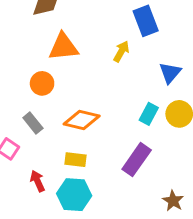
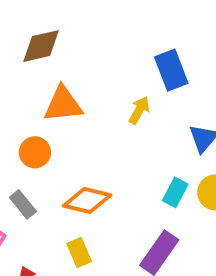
yellow rectangle: (76, 160) -> (79, 253), turned 60

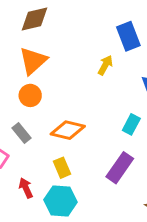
orange triangle: (63, 104) -> (33, 61), moved, turned -36

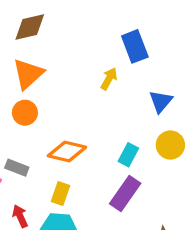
cyan rectangle: (131, 124) -> (128, 155), moved
gray rectangle: (22, 133) -> (17, 168), moved, turned -30
yellow rectangle: (62, 168) -> (60, 193), turned 42

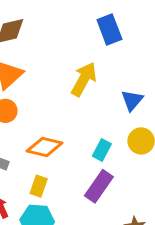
blue rectangle: (135, 46) -> (109, 29), moved
yellow arrow: (109, 79) -> (84, 79), size x1.6

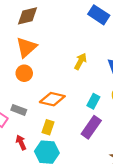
blue rectangle: (109, 29) -> (99, 15), turned -36
yellow arrow: (84, 79) -> (80, 61), moved, size x0.7

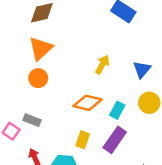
orange diamond: (52, 99) -> (88, 103), moved
yellow rectangle: (48, 127) -> (83, 140), moved

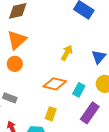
purple rectangle: (115, 140) -> (90, 113), moved

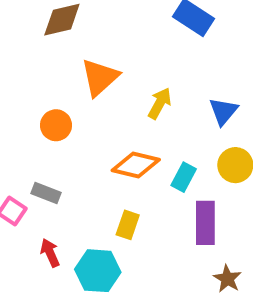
orange triangle: (17, 40) -> (100, 77), moved
purple rectangle: (90, 113) -> (205, 223), turned -35

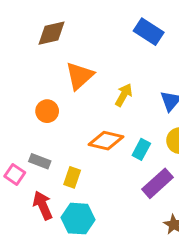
purple rectangle: (205, 223) -> (158, 183), turned 48
yellow rectangle: (128, 225) -> (72, 177), moved
red arrow: (50, 253) -> (43, 205), size x1.4

